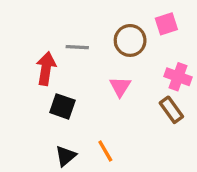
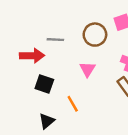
red arrow: (46, 69) -> (32, 56), turned 80
orange line: (105, 151) -> (73, 104), moved

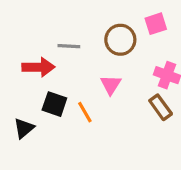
orange line: (73, 104) -> (85, 112), moved
black triangle: (47, 121) -> (24, 128), moved

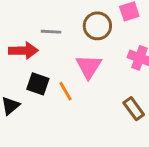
pink triangle: (111, 85) -> (89, 67), size x1.4
brown rectangle: (161, 107) -> (134, 109), moved

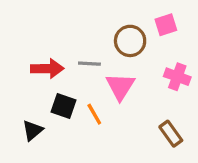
gray line: (51, 32) -> (89, 64), moved

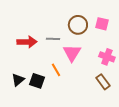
pink square: (166, 25) -> (102, 24), moved, turned 32
pink cross: (177, 77) -> (107, 57), moved
black square: (63, 106) -> (37, 81), moved

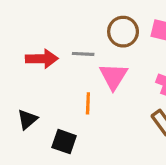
orange line: (56, 70) -> (88, 103), turned 32
black square: (37, 81) -> (64, 142), moved

